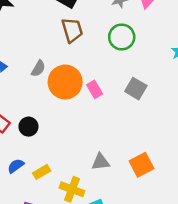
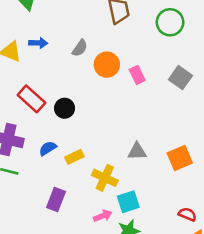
orange circle: (65, 82) -> (107, 65), size x0.7

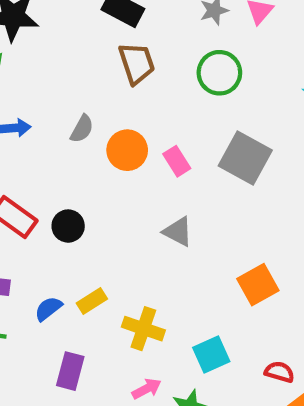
gray square: (180, 78) -> (245, 158), size x1.4
blue semicircle: (48, 148) -> (48, 309), moved
gray triangle: (137, 151) -> (178, 232), moved, turned 36
cyan square: (128, 202) -> (211, 354), moved

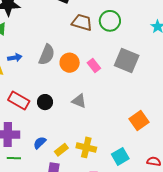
brown trapezoid: (137, 63) -> (82, 22), moved, turned -50
gray semicircle: (82, 129) -> (47, 55), size x1.5
gray triangle: (178, 232) -> (79, 101), moved
yellow rectangle: (92, 301) -> (61, 150), moved

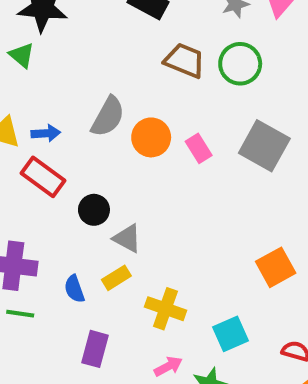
blue arrow: (15, 58) -> (46, 133), moved
red rectangle: (19, 100) -> (43, 177), moved
gray triangle: (79, 101) -> (127, 238), moved
blue semicircle: (40, 143) -> (74, 289), turned -72
yellow rectangle: (61, 150) -> (116, 278), moved

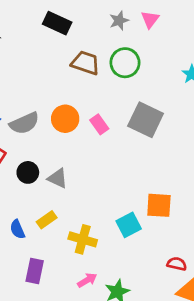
gray semicircle: (108, 117) -> (24, 123), moved, turned 40
gray triangle: (127, 238) -> (58, 178), moved
orange square: (276, 267) -> (159, 205), turned 36
cyan square: (231, 334) -> (129, 225), moved

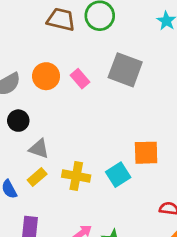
black circle: (28, 172) -> (18, 121), moved
gray triangle: (58, 178) -> (39, 149), moved
yellow cross: (83, 239) -> (76, 176), moved

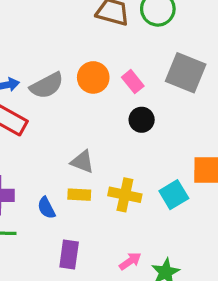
black circle: (18, 121) -> (142, 120), moved
yellow rectangle: (37, 177) -> (79, 195), turned 42

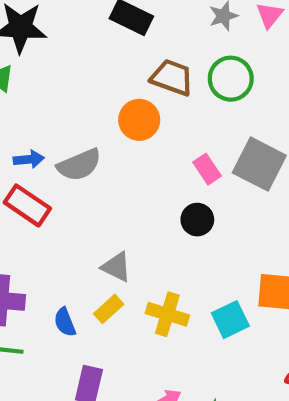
orange circle: (93, 77) -> (139, 120), moved
pink rectangle: (133, 82) -> (207, 169), moved
yellow rectangle: (79, 195) -> (109, 309), turned -50

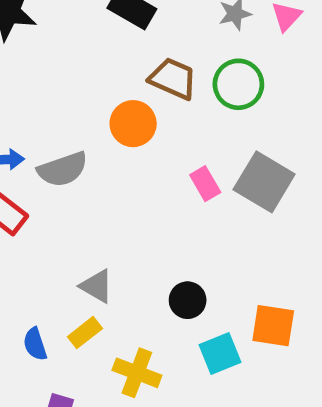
black circle: (197, 220) -> (188, 300), moved
yellow cross: (167, 314) -> (137, 373), moved

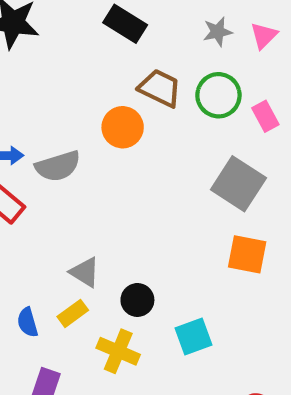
pink rectangle: (205, 184) -> (265, 116), moved
black circle: (188, 300) -> (137, 300), moved
orange square: (273, 326) -> (247, 254), moved

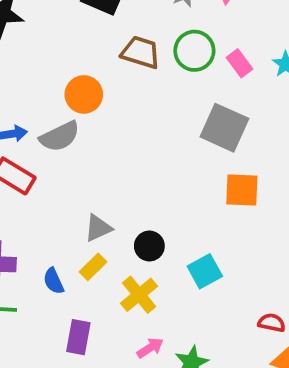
orange circle: (123, 127) -> (84, 94), moved
gray triangle: (85, 272) -> (98, 228), turned -48
yellow cross: (118, 351) -> (139, 295), turned 36

